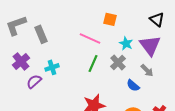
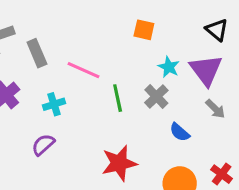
pink line: (90, 38) -> (83, 70), moved
green line: (93, 63) -> (118, 98), turned -36
gray arrow: (147, 70) -> (215, 109), moved
purple semicircle: (34, 81) -> (43, 145), moved

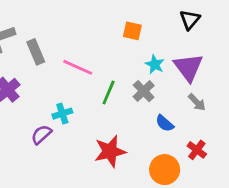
black triangle: (217, 30) -> (190, 20), moved, turned 30
green line: (118, 98) -> (109, 92), turned 35
cyan cross: (54, 104) -> (62, 114), moved
red cross: (222, 174) -> (197, 150), moved

